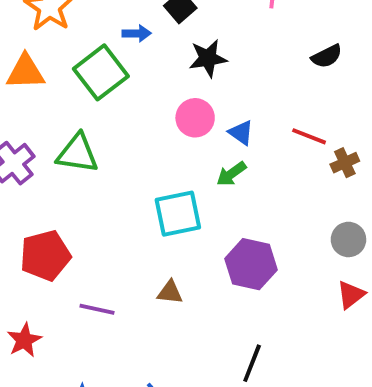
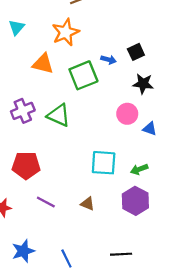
blue triangle: (241, 133) -> (150, 129), turned -32
green arrow: (231, 174) -> (139, 169), moved
black line: (252, 363) -> (121, 254), turned 50

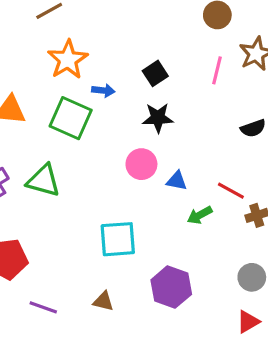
orange star: (66, 32) -> (68, 60), moved
black square: (136, 52) -> (155, 73), moved
green square: (83, 75) -> (71, 118), turned -36
green arrow: (139, 169) -> (200, 215), moved

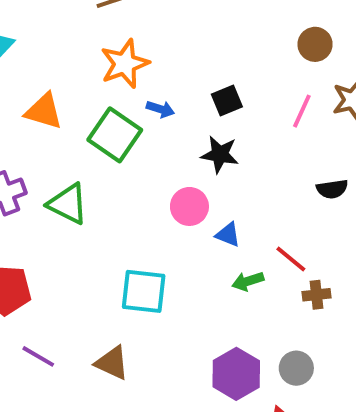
purple hexagon: (171, 287) -> (236, 374), moved
brown triangle: (103, 301) -> (112, 363), size x1.4

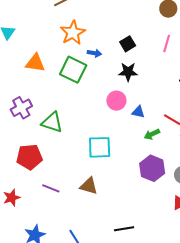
green triangle: (68, 204) -> (52, 122), moved
purple hexagon: (236, 374) -> (152, 168), moved

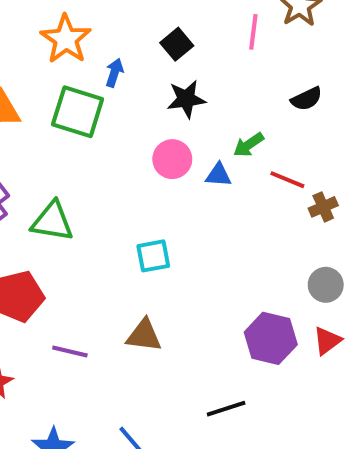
blue arrow: (94, 53) -> (114, 73), turned -72
green arrow: (152, 134) -> (249, 145), moved
cyan square: (100, 147) -> (153, 256), size x0.7
purple hexagon: (152, 168) -> (271, 338), moved

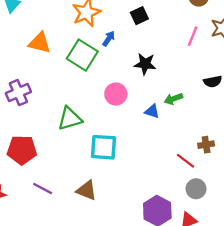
black square: (177, 44) -> (139, 16), moved
pink circle: (172, 159) -> (116, 94), moved
red line: (287, 180) -> (186, 161), moved
green triangle: (52, 221) -> (70, 119), moved, turned -40
cyan square: (153, 256) -> (103, 147), size x1.4

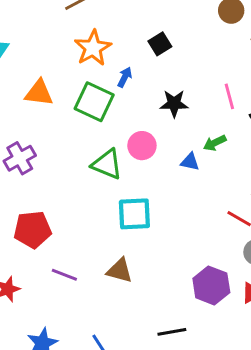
pink line: (193, 36) -> (229, 96), moved, turned -30
green triangle: (70, 119) -> (107, 164), moved, turned 45

